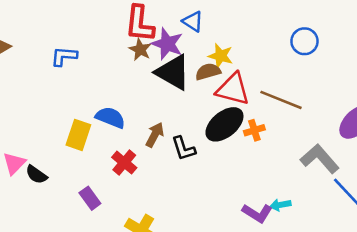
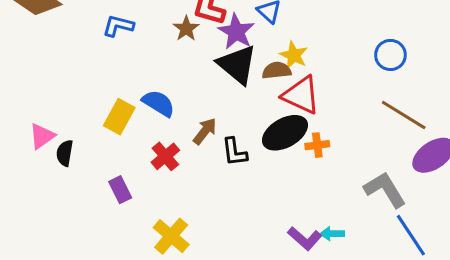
brown star: (140, 50) -> (186, 29), moved
brown line: (281, 100) -> (404, 115), moved
black semicircle: (36, 175) -> (65, 153), turned 55

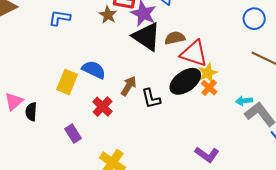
yellow star: (294, 55) -> (208, 73), moved, turned 30
orange cross: (317, 145) -> (209, 88), turned -35
cyan arrow: (332, 234) -> (244, 101), moved

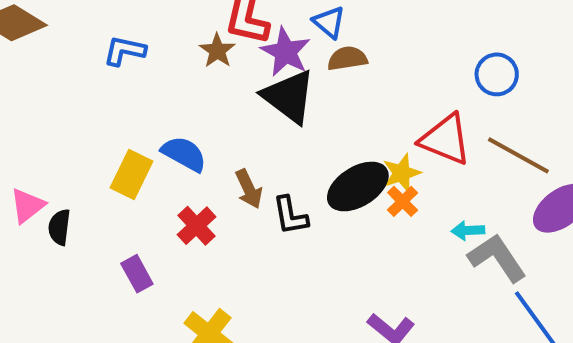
brown semicircle: (175, 38) -> (347, 58), moved
red triangle: (194, 53) -> (445, 139), moved
brown arrow: (129, 86) -> (249, 189), turned 120

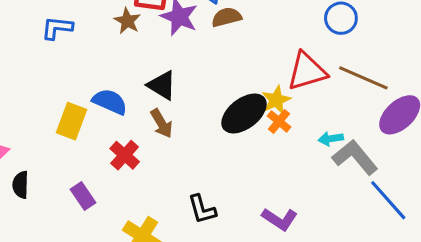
black triangle: (289, 97) -> (162, 85), moved, size x0.7
red triangle: (445, 139) -> (307, 71), turned -33
black L-shape: (290, 216) -> (202, 209), moved
black semicircle: (59, 227) -> (21, 185), moved

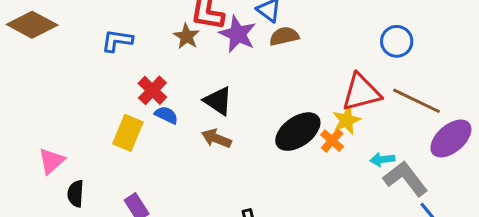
yellow star: (276, 100) -> (347, 120), moved
blue semicircle: (110, 102) -> (166, 115), size x0.7
brown arrow: (162, 123) -> (216, 138), turned 140
red cross: (125, 155) -> (152, 90), moved

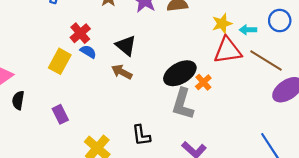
blue circle: (397, 41) -> (280, 21), moved
yellow star: (347, 120) -> (222, 24), moved
cyan arrow: (382, 159) -> (248, 30), moved
gray L-shape: (405, 179) -> (183, 104), moved, turned -132

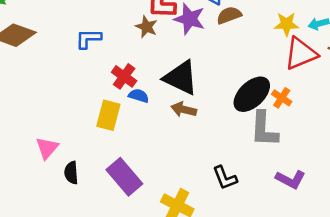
yellow star: (222, 24) -> (286, 24), turned 30
black triangle: (126, 46) -> (181, 78), size x1.4
purple rectangle: (60, 114) -> (124, 177), size x1.6

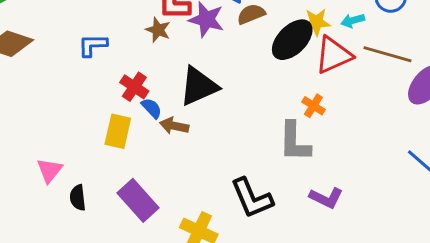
black triangle: (181, 78) -> (199, 86), turned -48
black ellipse: (252, 94) -> (292, 40), moved
blue semicircle: (139, 96) -> (152, 108), turned 30
brown arrow: (184, 110) -> (174, 126), moved
black L-shape: (225, 178) -> (252, 198), size x1.5

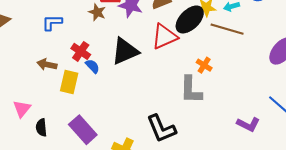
brown line: (388, 54) -> (227, 29), moved
red triangle: (334, 55) -> (165, 37), moved
brown arrow: (174, 126) -> (47, 64), moved
purple L-shape: (326, 198) -> (248, 124), moved

